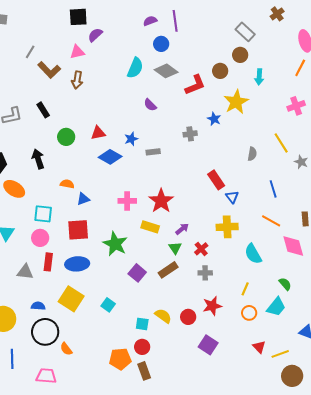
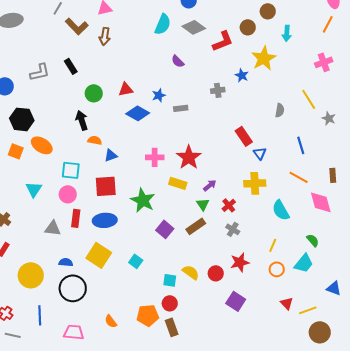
black arrow: (38, 159) -> (82, 120), moved
gray cross: (205, 273) -> (233, 229), turned 32
orange semicircle: (66, 349) -> (111, 321), moved

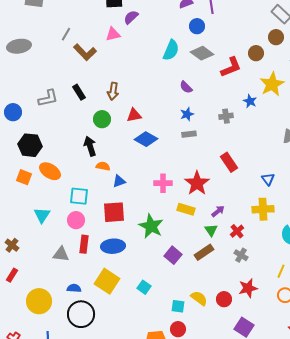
brown arrow: (105, 36) -> (113, 91), moved
blue star: (159, 95) -> (187, 114), moved
red rectangle: (244, 136) -> (229, 162), moved

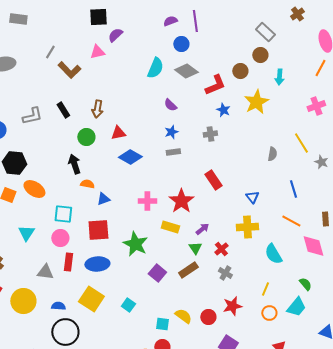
blue star: (250, 101) -> (223, 110), moved
yellow circle: (39, 301) -> (23, 301), moved

